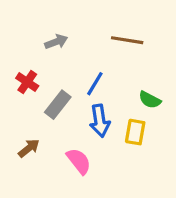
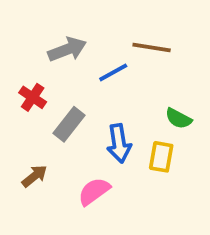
gray arrow: (56, 42) -> (67, 49), size x1.4
blue line: (95, 84) -> (113, 72), moved, turned 30
pink semicircle: (79, 161) -> (94, 191), turned -88

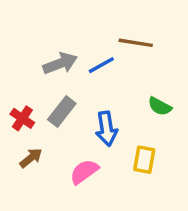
gray arrow: (67, 49) -> (60, 63), moved
red cross: (33, 97) -> (22, 118), moved
yellow rectangle: (161, 157) -> (144, 160), moved

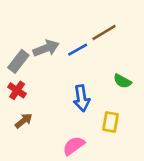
brown line: (136, 43) -> (104, 32), turned -40
gray rectangle: (62, 112) -> (18, 61), moved
pink semicircle: (84, 172) -> (74, 146), moved

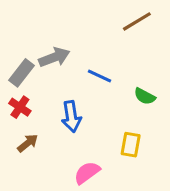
brown line: (104, 32) -> (137, 21), moved
blue line: (78, 50) -> (99, 76), moved, turned 54
blue arrow: (82, 98) -> (71, 117), moved

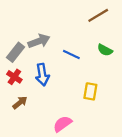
green semicircle: (145, 96) -> (105, 50), moved
blue arrow: (71, 117) -> (42, 75), moved
yellow rectangle: (131, 145) -> (90, 91), moved

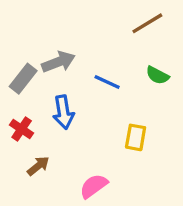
red cross: (14, 77) -> (22, 129), moved
brown arrow: (20, 103) -> (38, 166), moved

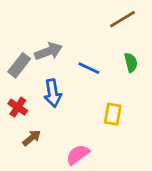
green semicircle: (157, 75) -> (131, 62), turned -132

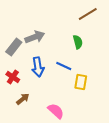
green semicircle: (131, 62) -> (78, 42), moved
blue line: (89, 68) -> (64, 66), moved
pink semicircle: (78, 155) -> (56, 111), turned 78

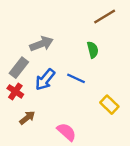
gray rectangle: (14, 47) -> (19, 68), moved
blue arrow: (38, 67) -> (45, 80), turned 48
yellow rectangle: (81, 82) -> (109, 105), moved, turned -56

